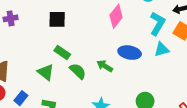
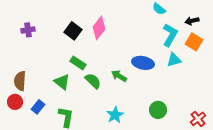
pink diamond: (116, 16) -> (99, 28), moved
black square: (57, 19) -> (73, 31), turned 36

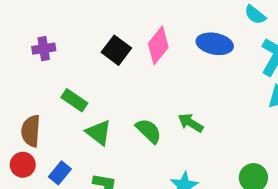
green rectangle: (78, 63) -> (74, 100), moved
blue ellipse: (143, 63) -> (215, 44), moved

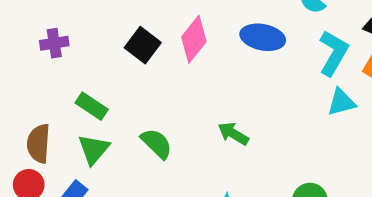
green semicircle: (149, 131) -> (157, 143), moved
green triangle: (99, 133) -> (94, 149), moved, turned 32

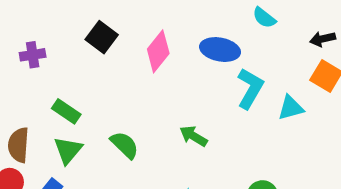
black square: (143, 45) -> (102, 37), moved
cyan L-shape: (334, 53) -> (250, 88), moved

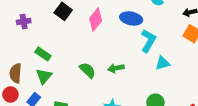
cyan triangle: (291, 108) -> (163, 63), moved
green arrow: (194, 136) -> (116, 68), turned -42
green semicircle: (125, 145) -> (88, 70), moved

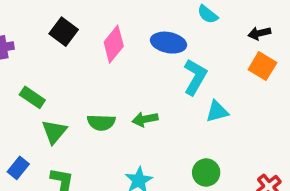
green semicircle: (88, 70) -> (101, 122), turned 138
green triangle: (44, 76) -> (54, 132), moved

